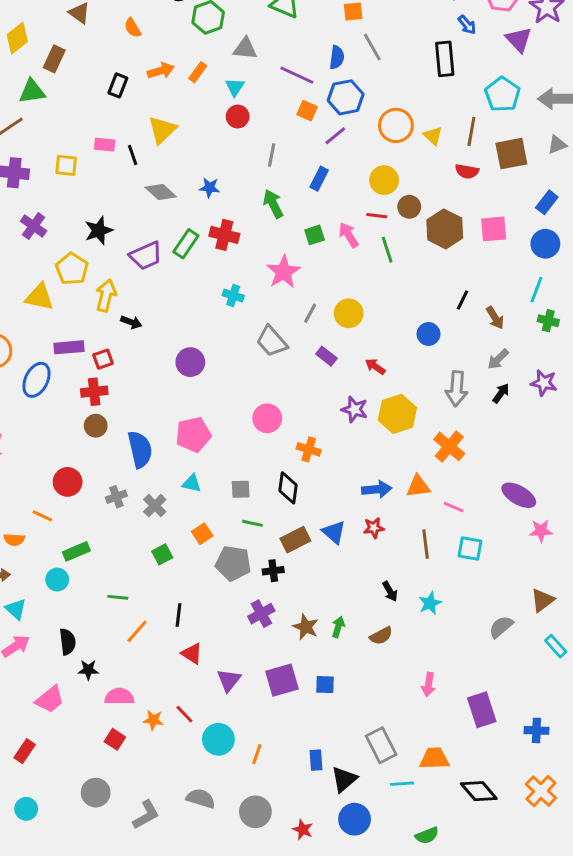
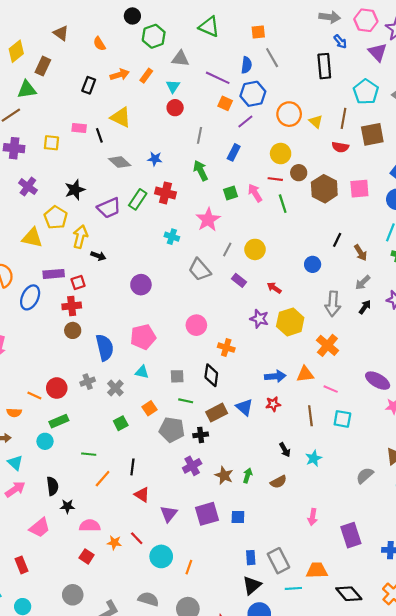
yellow triangle: (162, 130) -> (121, 117), turned -50
red circle: (68, 482) -> (57, 388), moved
red rectangle: (25, 751) -> (22, 565), turned -56
blue rectangle: (316, 760) -> (251, 558), moved

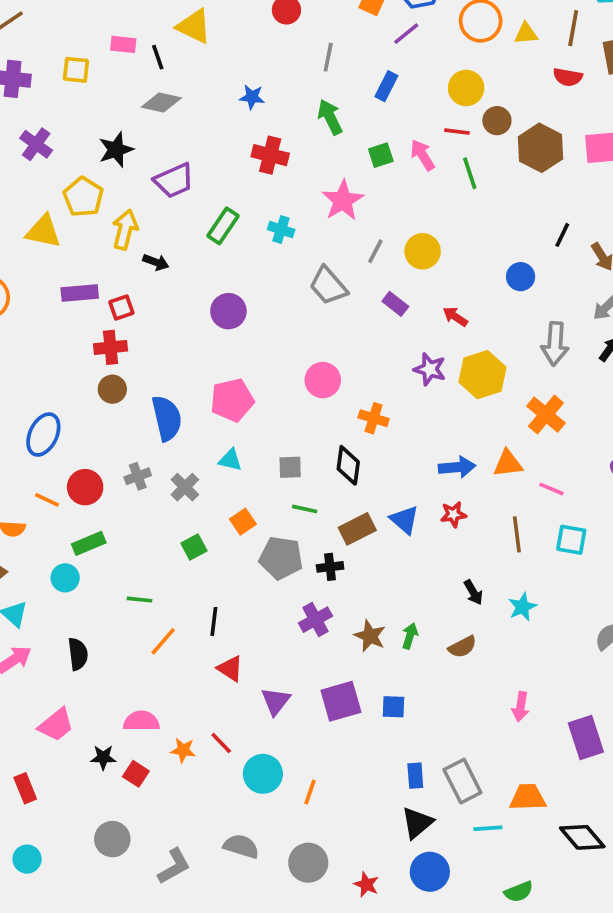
yellow triangle: (316, 122) -> (526, 34), turned -48
gray diamond: (120, 162) -> (161, 102), moved, turned -30
green rectangle: (138, 199) -> (223, 226), moved
blue ellipse: (30, 297) -> (43, 435), moved
black star: (67, 506) -> (103, 757), moved

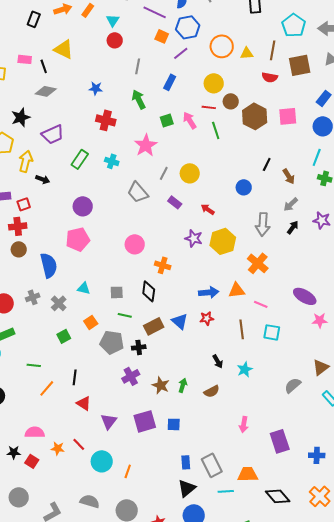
pink pentagon: (232, 400) -> (78, 239), moved

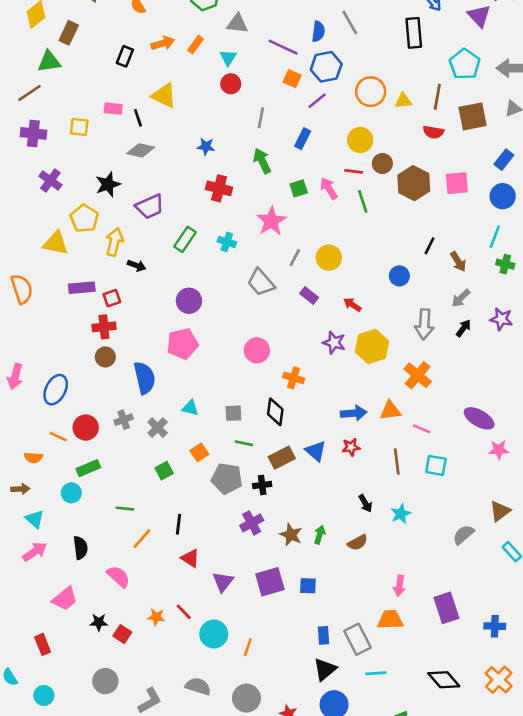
pink semicircle: (35, 432) -> (118, 577), moved, turned 42
orange trapezoid: (248, 474) -> (390, 620), moved

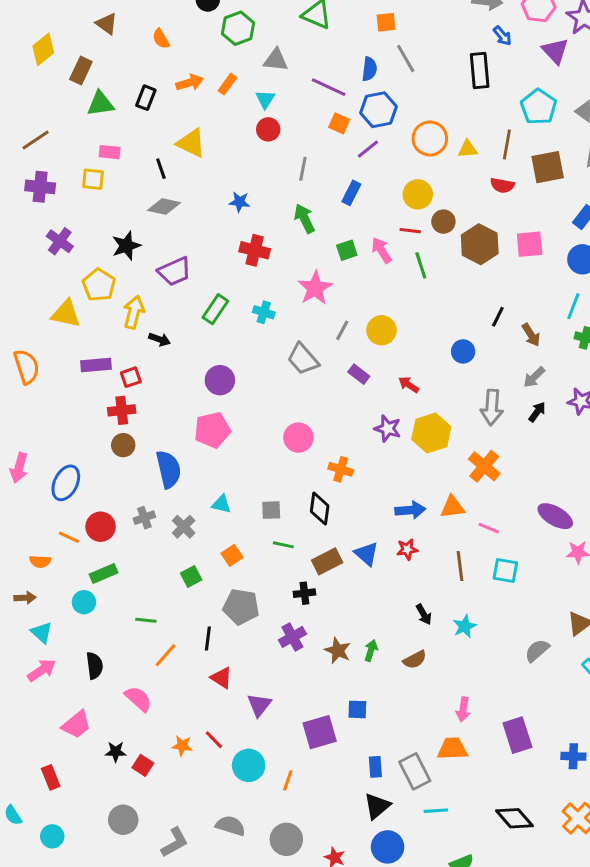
green triangle: (49, 62) -> (101, 104), moved
pink rectangle: (113, 109) -> (110, 152), moved
gray pentagon: (227, 478) -> (241, 607), moved
purple square: (270, 582) -> (320, 732), moved

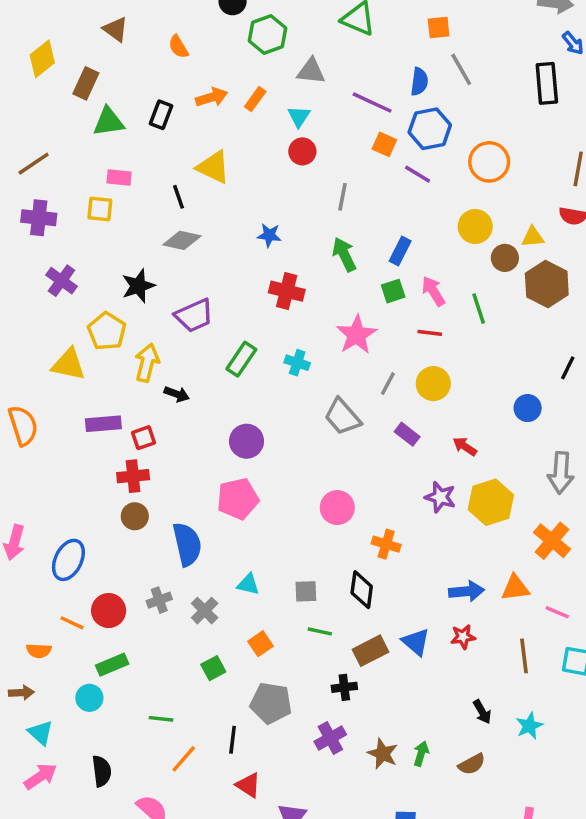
purple line: (368, 149) -> (418, 174), turned 70
yellow triangle: (468, 149) -> (533, 237), moved
blue rectangle: (351, 193) -> (400, 251), moved
red line: (410, 231) -> (430, 333), moved

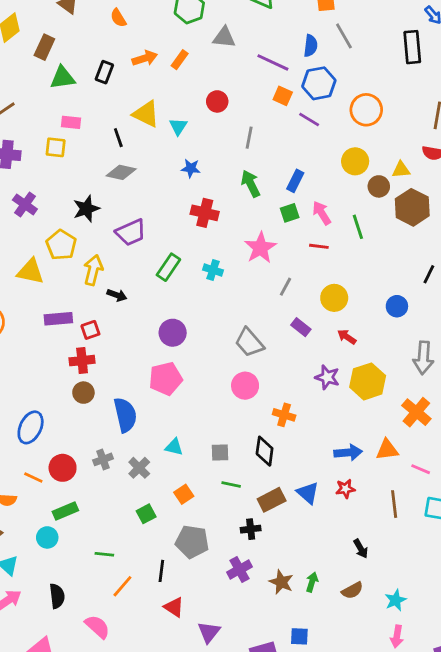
cyan triangle: (299, 117) -> (178, 127), moved
yellow circle: (433, 384) -> (334, 298), moved
gray trapezoid: (343, 417) -> (249, 342), moved
cyan star: (529, 726) -> (396, 600), moved

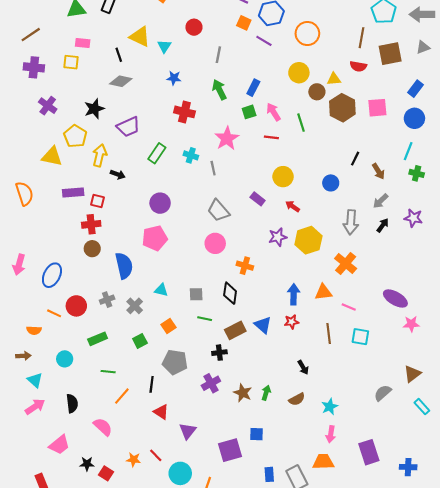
gray line: (285, 287) -> (213, 168), moved, turned -40
red square: (90, 330) -> (98, 201), turned 32
purple star: (327, 377) -> (278, 237), turned -30
blue arrow: (348, 452) -> (294, 294), turned -84
green rectangle: (65, 511) -> (98, 339), moved

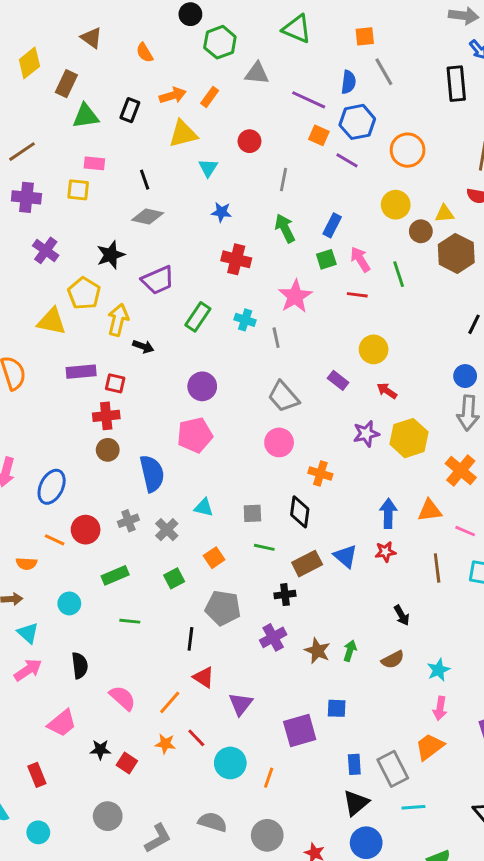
yellow triangle: (140, 37) -> (183, 134), moved, turned -40
blue circle: (331, 183) -> (465, 376), moved
orange line: (122, 396) -> (170, 702), moved
orange trapezoid: (323, 462) -> (430, 747), turned -35

